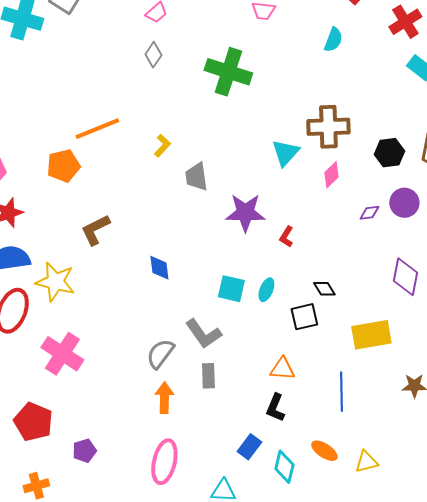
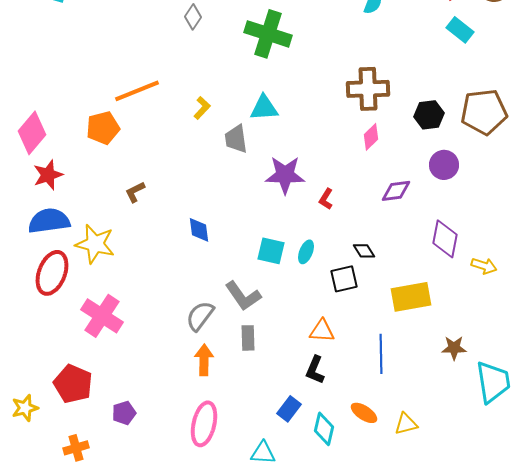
cyan triangle: (285, 153) -> (264, 108), moved, turned 44
purple diamond: (369, 213) -> (396, 191), moved, size x1.4
brown L-shape: (95, 230) -> (135, 192), size x0.7

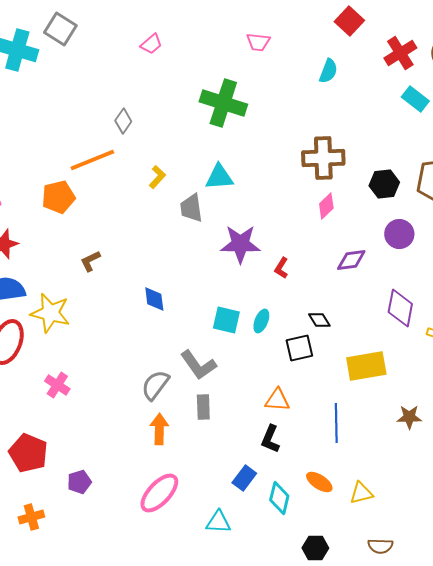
gray diamond: (193, 17) -> (123, 121), moved
pink cross: (102, 316) -> (57, 385), size x0.6
pink ellipse: (204, 424) -> (159, 493), turned 30

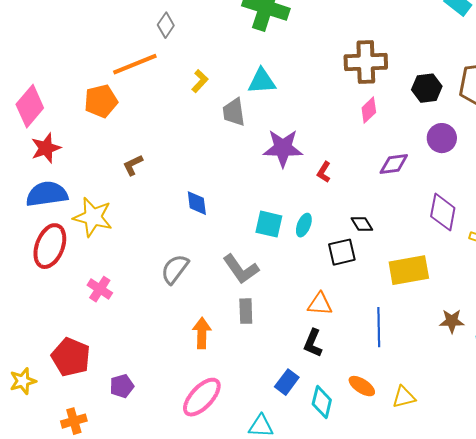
gray semicircle: (155, 385) -> (175, 269), moved

